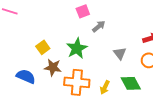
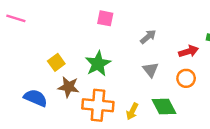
pink square: (83, 11) -> (105, 18), turned 32
gray arrow: (99, 26) -> (148, 37), moved

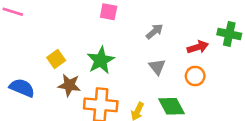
blue semicircle: (36, 98) -> (22, 88), moved

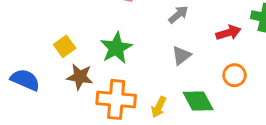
gray triangle: (157, 67) -> (181, 55), turned 30
orange circle: (195, 76) -> (235, 75), moved

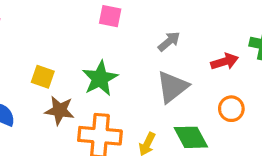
yellow square: (65, 46) -> (43, 77), turned -35
gray triangle: (181, 55) -> (172, 87), size x1.5

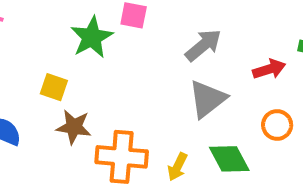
gray arrow: (169, 41) -> (203, 45), size x1.4
green star: (100, 78) -> (92, 37), moved

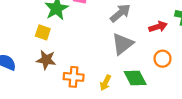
yellow square: (54, 87) -> (43, 32), moved
orange cross: (122, 157) -> (74, 77), size x0.7

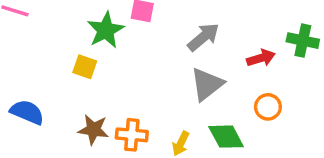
brown star: (46, 60) -> (93, 130), moved

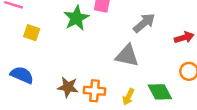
yellow square: (85, 67) -> (32, 33), moved
gray triangle: (207, 84) -> (127, 56), moved, turned 50

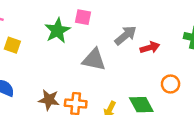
red arrow: (184, 37) -> (150, 48), moved
gray triangle: (127, 56) -> (94, 60), moved

